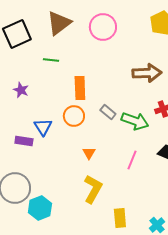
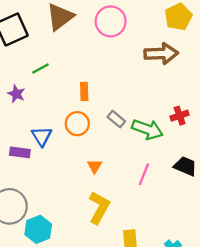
green line: (51, 60) -> (41, 68), moved, turned -35
brown arrow: (147, 73) -> (161, 54), moved
orange rectangle: (80, 88) -> (84, 91), size x0.7

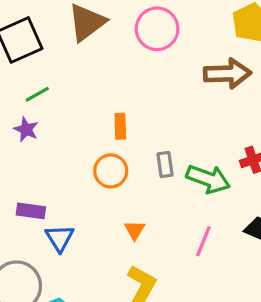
green line: (41, 68) -> (37, 94), moved
gray rectangle: (116, 119) -> (165, 165), turned 42
blue triangle: (42, 136) -> (60, 238), moved

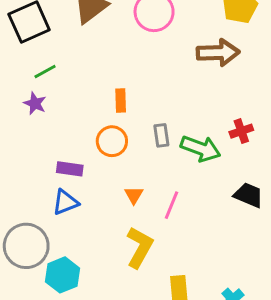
purple rectangle: (31, 211) -> (70, 169), moved
blue triangle: (60, 238) -> (65, 202), turned 40
pink line: (203, 241) -> (172, 205), moved

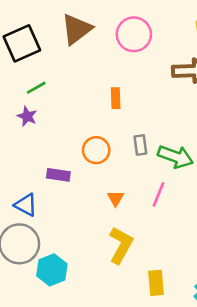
orange rectangle: (121, 101) -> (116, 98), moved
blue triangle: (65, 202) -> (26, 205), moved, turned 50
pink line: (172, 205) -> (159, 194), moved

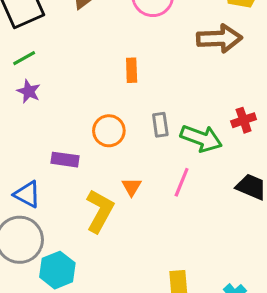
green line: (36, 88) -> (24, 58), moved
yellow L-shape: (121, 245) -> (100, 211), moved

